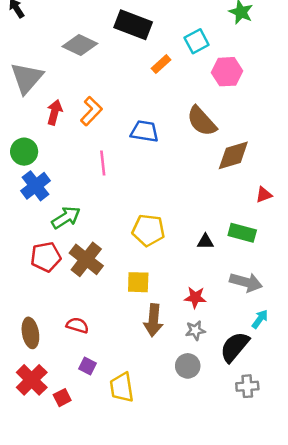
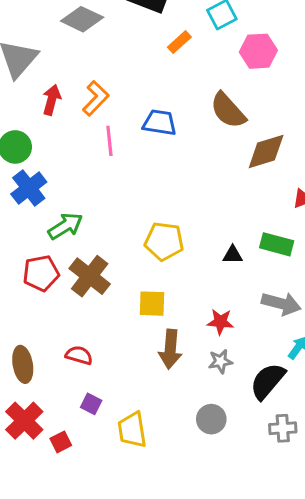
pink line: (103, 163) -> (109, 141), moved
gray circle: (188, 366) -> (211, 419), moved

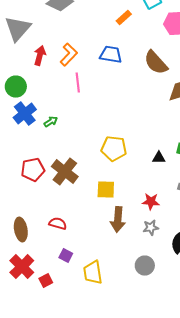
blue trapezoid: (160, 123) -> (111, 54), moved
green arrow: (65, 226) -> (51, 122), moved, size x0.6

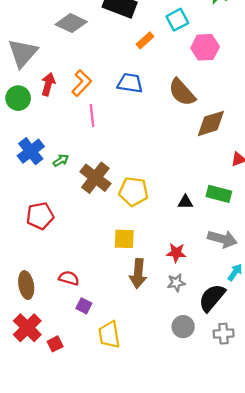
green circle: (16, 86) -> (18, 98), moved
brown cross: (65, 172) -> (95, 178), moved
purple square: (66, 256) -> (84, 306), moved
gray circle: (145, 266) -> (183, 327), moved

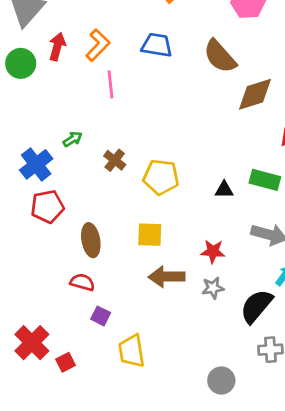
blue cross: (31, 151) -> (36, 164), moved
brown cross: (95, 178) -> (115, 160), size x0.6
brown arrow: (138, 274) -> (167, 277), turned 84
brown ellipse: (26, 285) -> (91, 240), moved
gray circle: (183, 327) -> (221, 380), moved

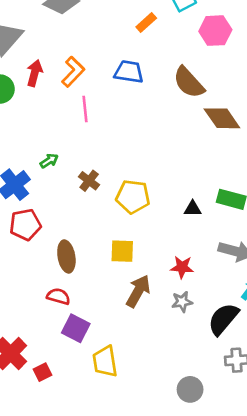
brown diamond: (255, 94) -> (222, 118), turned 72
brown arrow: (167, 277) -> (138, 291), turned 120
purple square: (101, 316) -> (76, 328), size x1.5

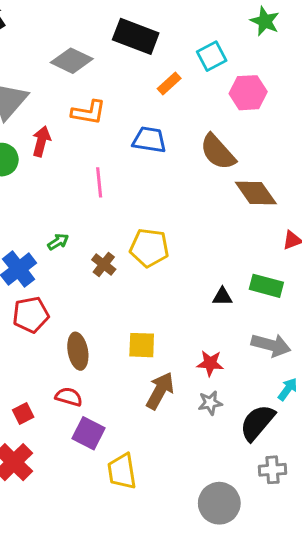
orange L-shape: (73, 72) -> (89, 112), moved, turned 56
yellow pentagon: (133, 197) -> (149, 248), moved
red square: (43, 372) -> (23, 414), moved
gray circle: (190, 389) -> (219, 503), size x1.4

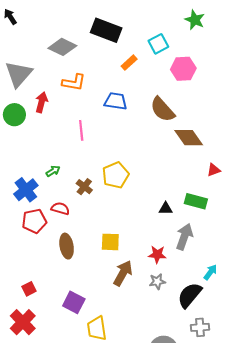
yellow pentagon: (149, 248) -> (116, 175), turned -30
gray arrow: (271, 345) -> (184, 237), moved, turned -85
red semicircle: (69, 397) -> (60, 209), moved

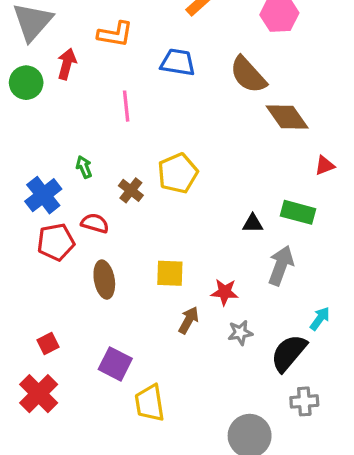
green arrow: (53, 171) -> (84, 167), turned -80
red star: (157, 254) -> (225, 292), moved
brown arrow: (123, 273) -> (189, 320), size x0.7

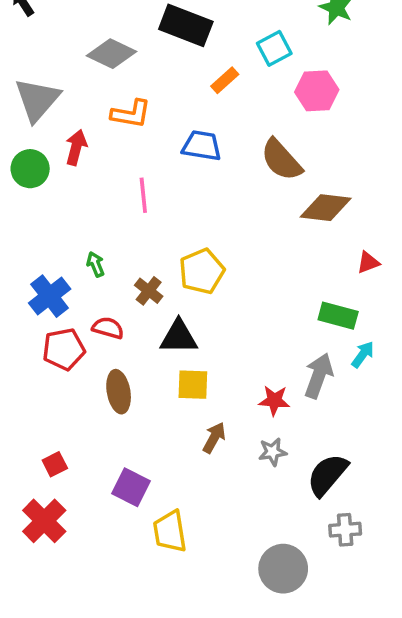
brown diamond: (287, 117) -> (326, 208), turned -48
black triangle: (253, 223) -> (179, 337), moved, size x1.6
red star: (225, 292) -> (274, 401), moved
cyan arrow: (320, 319) -> (363, 354), moved

